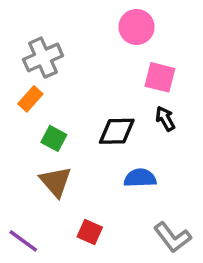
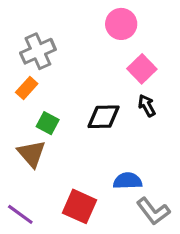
pink square: (160, 77) -> (142, 69), turned 32
blue semicircle: (140, 178) -> (128, 181), moved
brown triangle: (56, 182) -> (32, 154), moved
red square: (90, 232) -> (80, 206), size x1.5

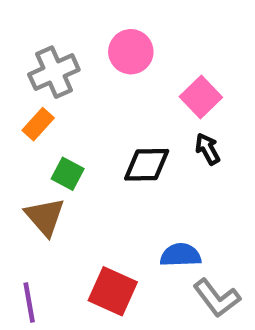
pink circle: (121, 24) -> (131, 52), moved
purple line: (20, 214) -> (29, 303), turned 44

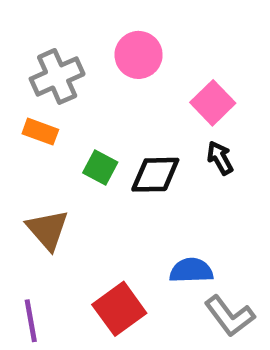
orange rectangle: (38, 124) -> (40, 132), turned 68
green square: (68, 174) -> (100, 168), moved
red square: (113, 291) -> (119, 309), turned 30

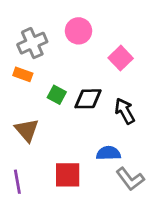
black arrow: (220, 158) -> (125, 111), moved, size x1.4
red square: (119, 309) -> (68, 175), turned 36

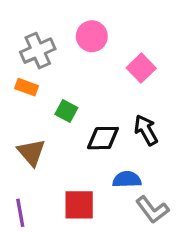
black diamond: (88, 99) -> (103, 138), moved

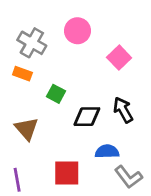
gray cross: (38, 51) -> (32, 43), turned -36

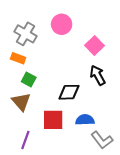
green square: (56, 94) -> (29, 79), moved
black arrow: (123, 110) -> (98, 75), moved
red square: (67, 173) -> (53, 120), moved
purple line: (17, 180) -> (25, 140), moved, turned 30

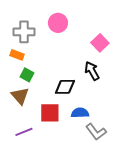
gray cross: (25, 34) -> (24, 32), turned -30
pink square: (94, 46) -> (100, 43), moved
purple line: (25, 140) -> (24, 132), turned 48

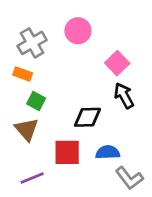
gray cross: (24, 32) -> (32, 43), turned -30
pink square: (100, 43) -> (117, 63), moved

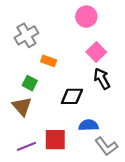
pink circle: (78, 31) -> (86, 17), moved
orange rectangle: (23, 74) -> (49, 61), moved
red square: (67, 152) -> (55, 140), moved

